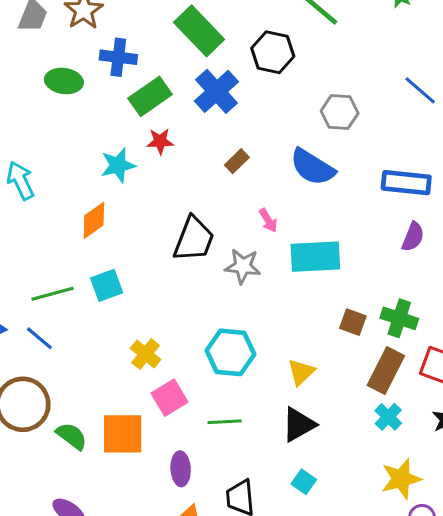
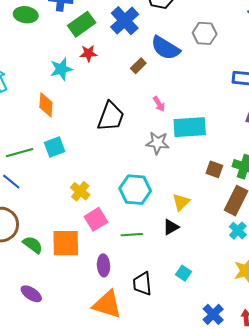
blue semicircle: (312, 167) -> (165, 48), moved
orange diamond: (94, 220) -> (46, 105), turned -50
gray star: (243, 266) -> (158, 143), moved
black triangle: (299, 425) -> (171, 227), moved, size x0.7

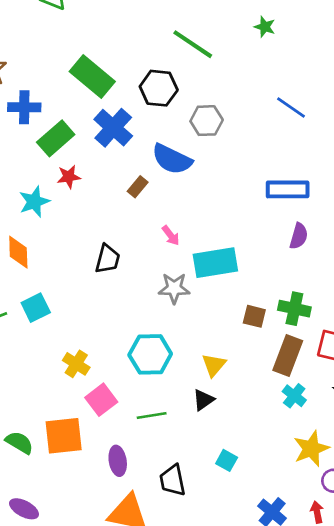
gray hexagon: (205, 33) -> (207, 121), moved
black trapezoid: (111, 116) -> (107, 259), size x0.7

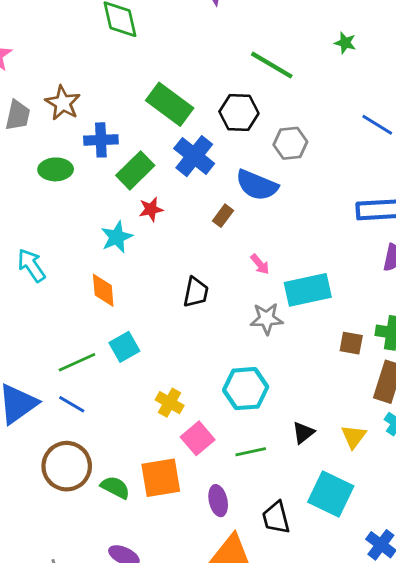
yellow triangle: (214, 365) -> (354, 437), moved
cyan square: (227, 460) -> (331, 494), size x2.0

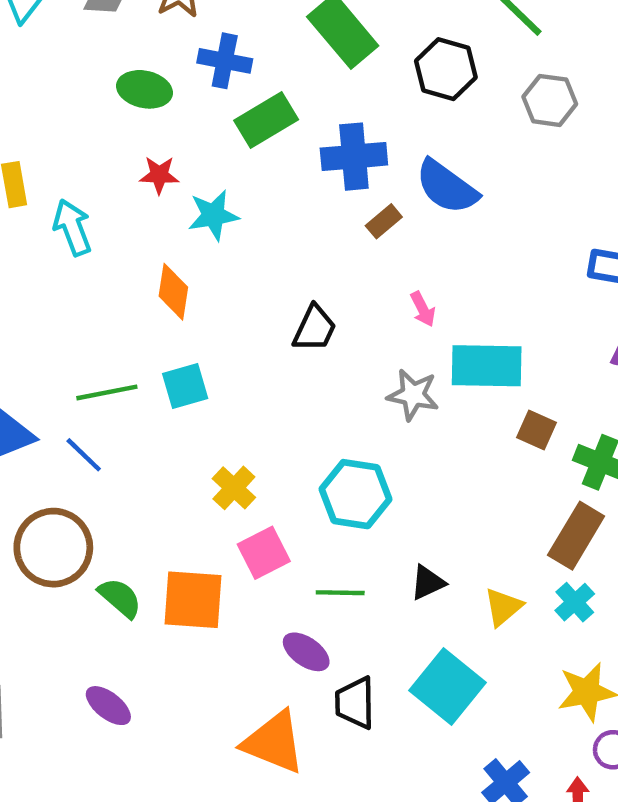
gray hexagon: (290, 143) -> (550, 100), moved
blue cross: (194, 156) -> (354, 157), moved, turned 33
red star: (151, 209) -> (159, 175), moved
brown square: (351, 343) -> (536, 430), moved
purple ellipse: (218, 501) -> (306, 652), moved, turned -56

